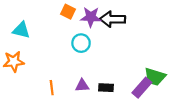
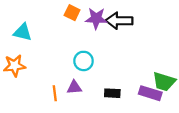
cyan circle: (81, 43) -> (84, 61), moved
purple triangle: (82, 85) -> (74, 87), moved
purple rectangle: (142, 88) -> (150, 93), turned 66

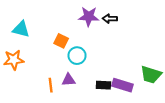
orange square: (72, 13) -> (61, 41), moved
black arrow: (119, 21) -> (110, 19), size x0.6
purple rectangle: (150, 93) -> (122, 85), moved

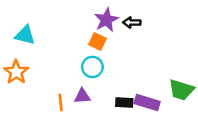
purple star: (89, 17) -> (106, 20), turned -30
orange square: (61, 41) -> (97, 42), moved
orange star: (14, 60) -> (16, 72), turned -30

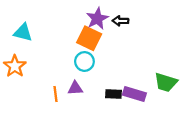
orange square: (97, 42) -> (89, 38), size x1.5

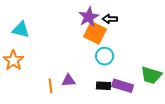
orange square: (89, 38) -> (95, 33), moved
cyan circle: (84, 61) -> (105, 56), moved

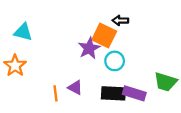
purple star: (89, 17) -> (89, 48), moved
purple triangle: (69, 80) -> (75, 88), turned 32
black rectangle: (103, 86) -> (113, 93), size x1.5

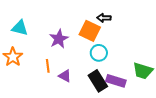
purple star: (89, 48) -> (59, 39), moved
orange line: (56, 93) -> (48, 66), moved
black rectangle: (113, 93) -> (98, 81), turned 55

